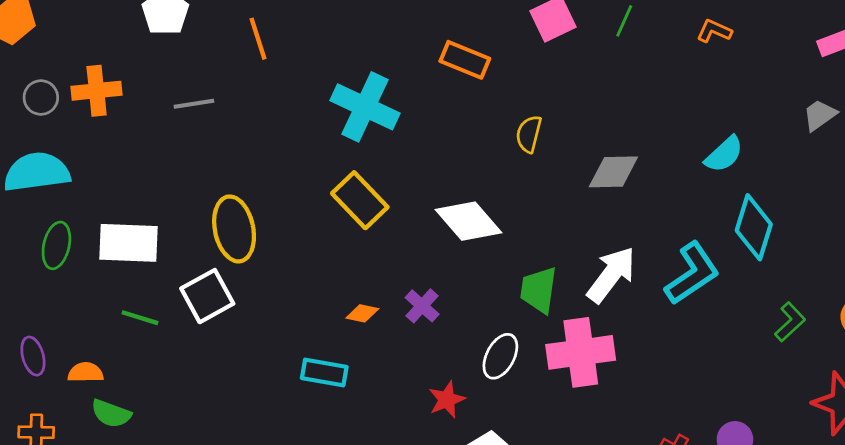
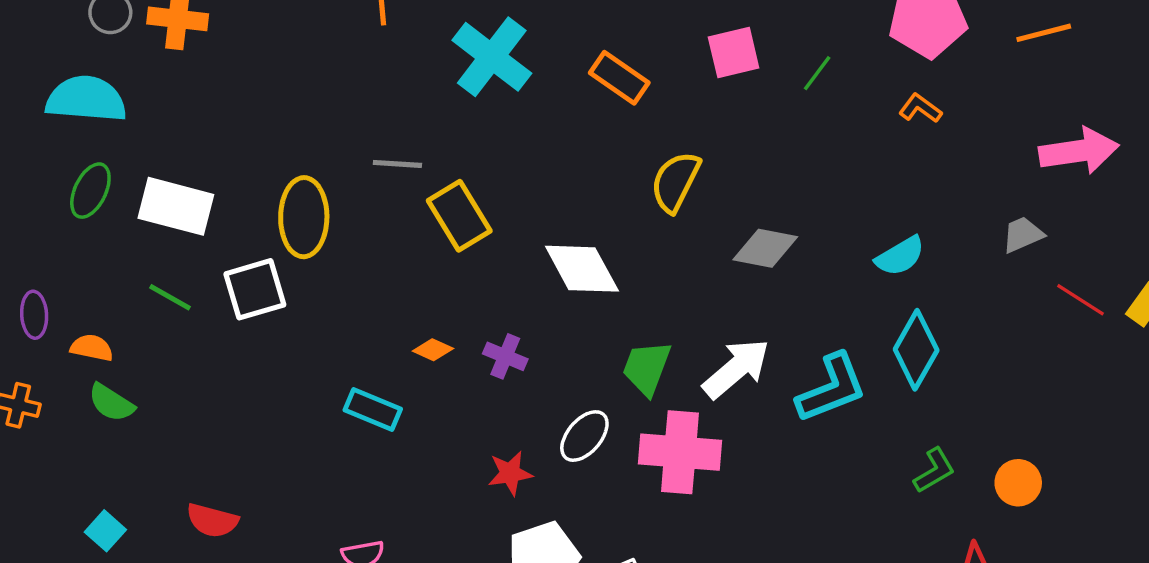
gray line: (194, 104) -> (397, 164), moved
cyan cross: (365, 107) -> (492, 57), moved
yellow semicircle: (529, 134) -> (675, 182), size x1.4
purple cross: (422, 306) -> (505, 356), turned -32

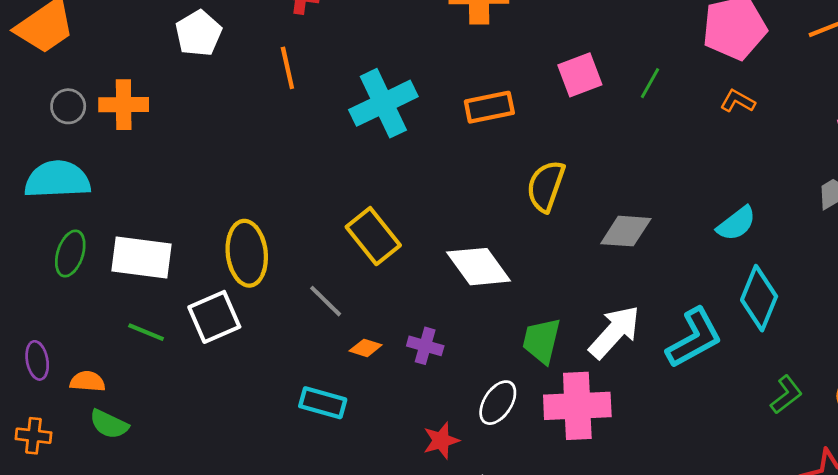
cyan cross: (492, 57) -> (383, 103), turned 34
orange rectangle: (619, 78) -> (489, 107), turned -39
gray line: (397, 164) -> (326, 301), moved, turned 48

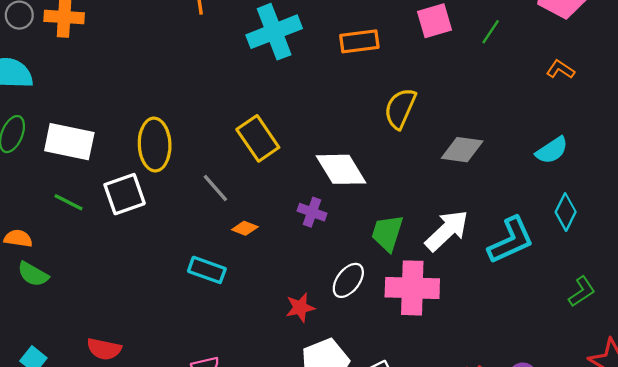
orange L-shape: (738, 101) -> (560, 69), moved
cyan diamond: (759, 298) -> (566, 212), size x0.7
purple cross: (425, 346) -> (312, 212), moved

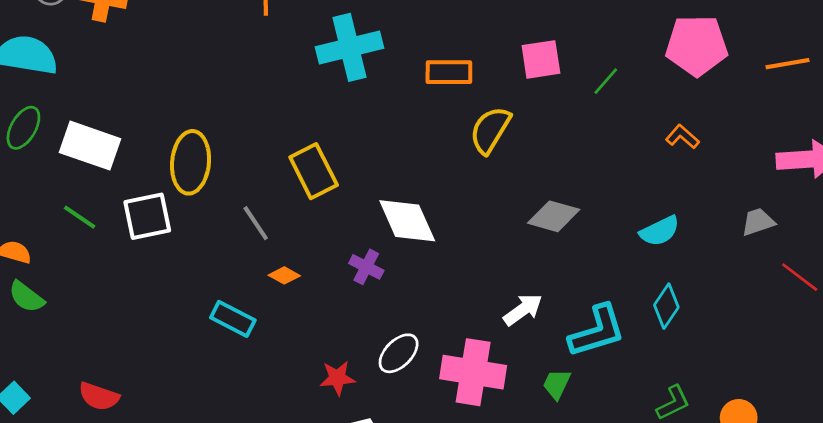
yellow semicircle: (400, 108) -> (490, 130), moved
white arrow: (447, 231) -> (523, 310), size x0.7
green trapezoid: (387, 233) -> (557, 384), moved, size x0.7

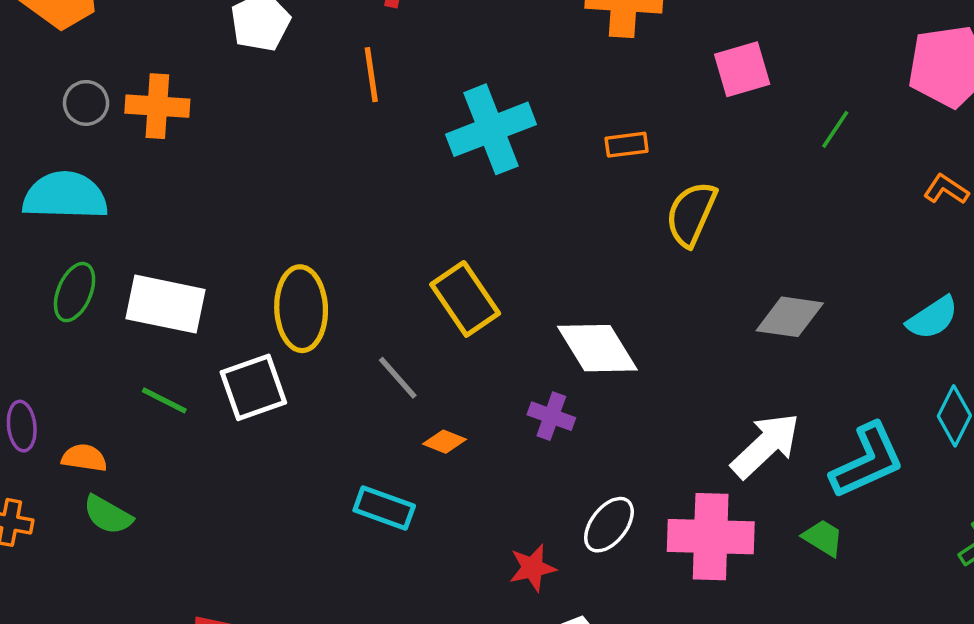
pink square: (541, 59) -> (742, 69), moved
orange rectangle: (449, 72) -> (627, 145), size x0.7
white arrow: (523, 310) -> (766, 445), size x1.4
green trapezoid: (557, 384) -> (823, 538), turned 104

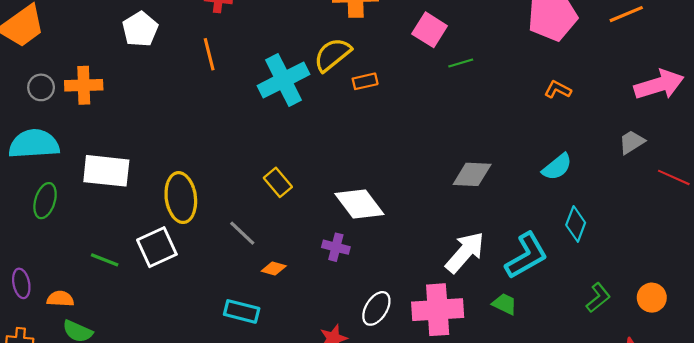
pink square: (742, 69) -> (430, 30), turned -36
green line: (835, 129) -> (461, 63), moved, turned 45
yellow semicircle: (691, 214) -> (332, 55), moved, turned 33
yellow rectangle: (465, 299) -> (278, 182), size x0.7
white rectangle: (166, 304) -> (106, 171), moved

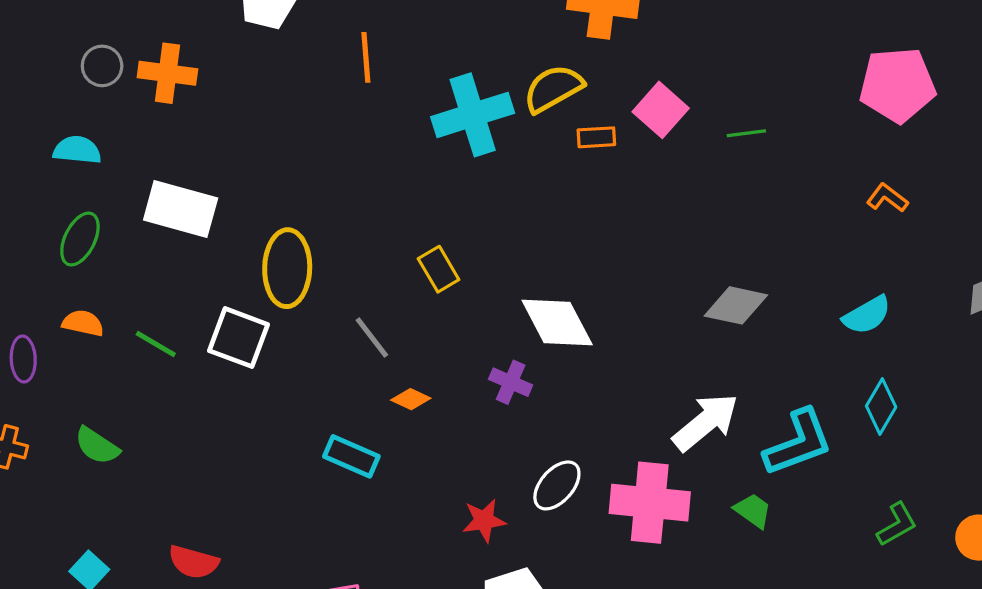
pink square: (430, 30) -> (661, 110), moved
cyan semicircle: (34, 144) -> (77, 150), size x0.6
white square: (157, 247) -> (238, 338), turned 36
orange semicircle: (60, 299) -> (83, 323), moved

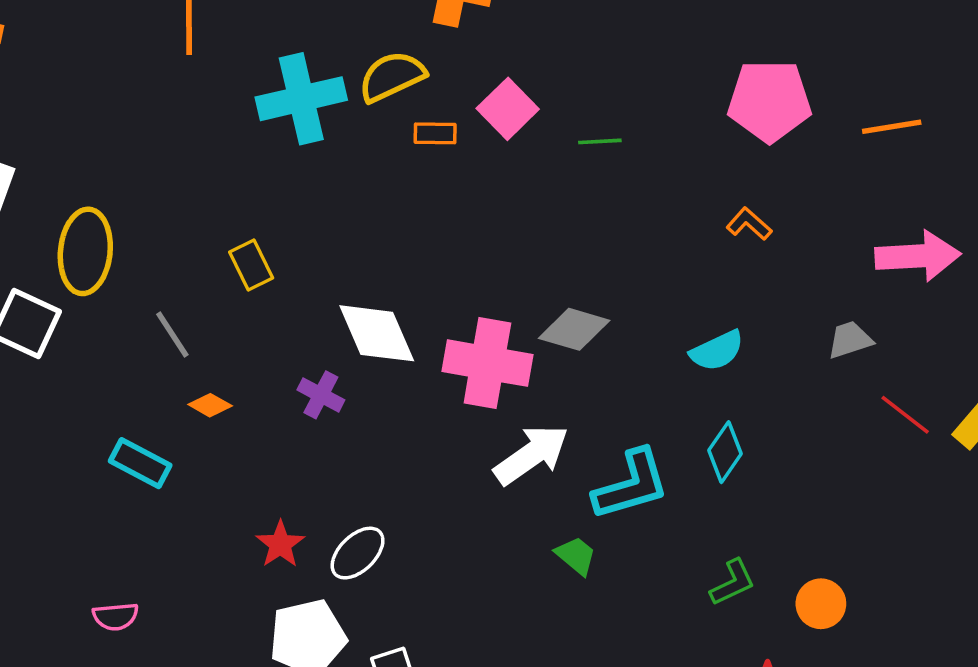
white ellipse: (557, 485) -> (358, 553), moved
pink cross: (650, 503) -> (487, 363), moved
red star: (484, 520) -> (280, 544), turned -30

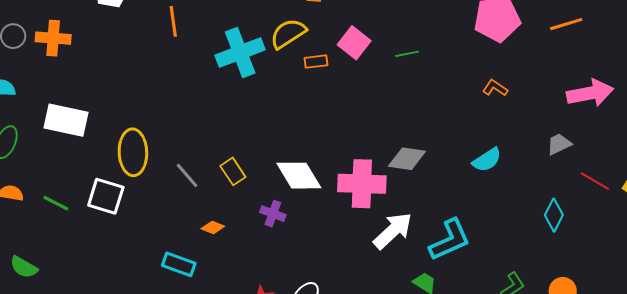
yellow rectangle: (251, 265) -> (233, 171), moved
gray line: (172, 334) -> (187, 175), moved
cyan diamond: (725, 452) -> (554, 215), moved

